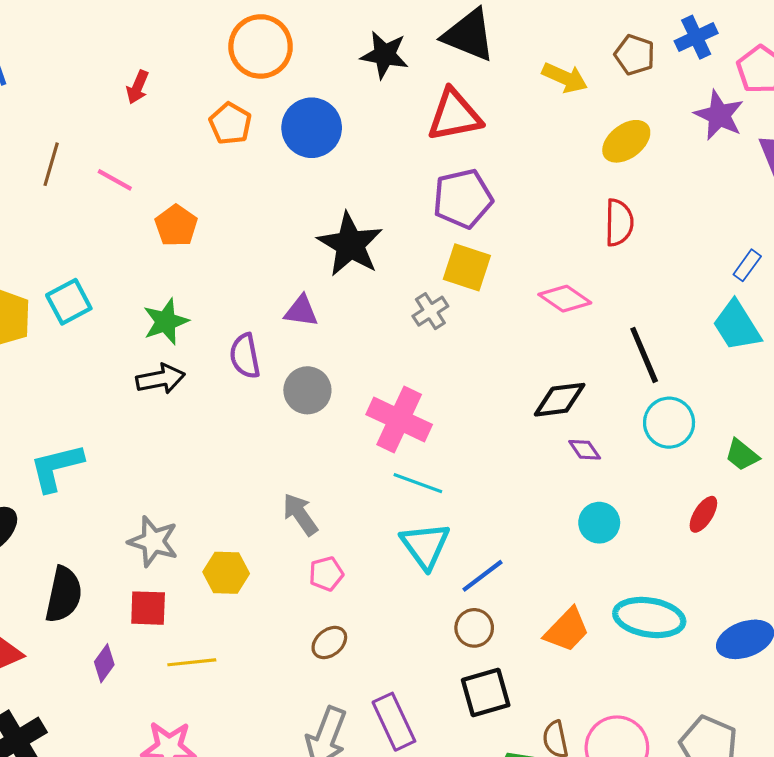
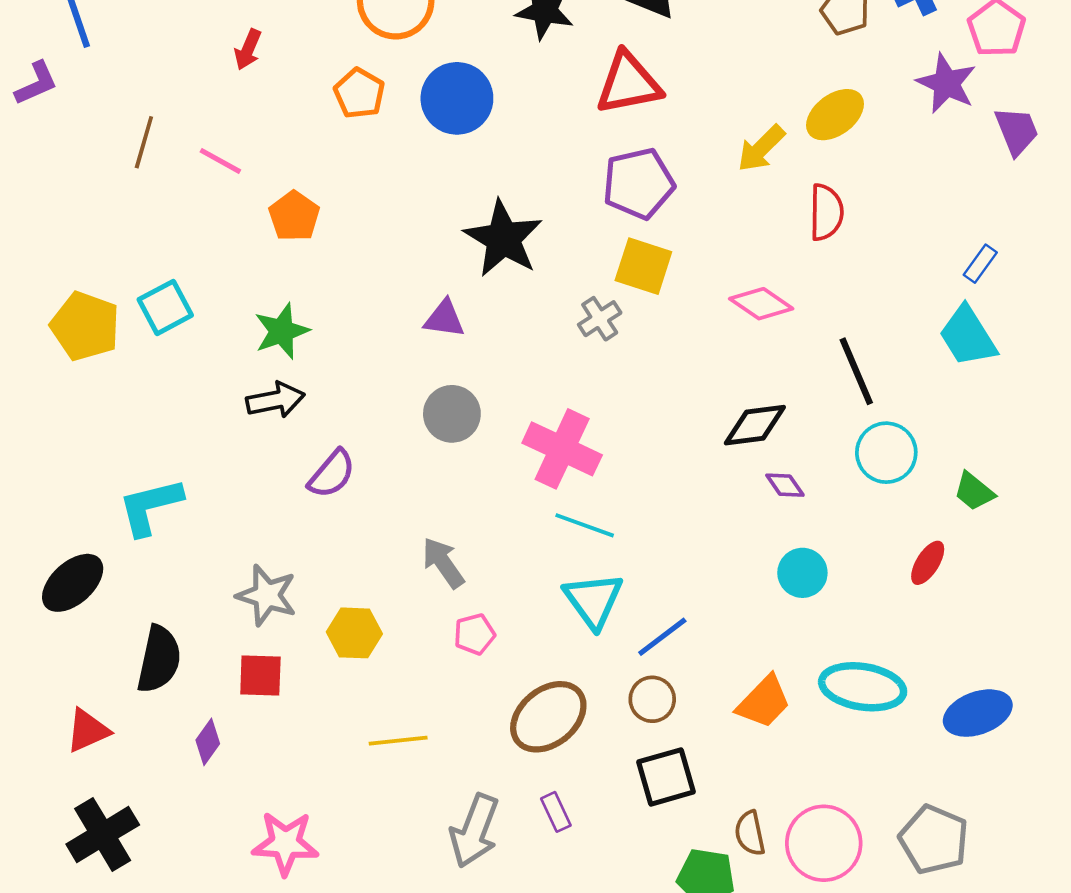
yellow arrow: (565, 78) -> (761, 148), moved, turned 111
purple semicircle: (245, 356) -> (332, 474), moved, turned -129
brown ellipse: (329, 642) -> (548, 717), moved, size x1.8
yellow line: (192, 662) -> (398, 741), moved
purple rectangle: (394, 722) -> (556, 812), size x0.6

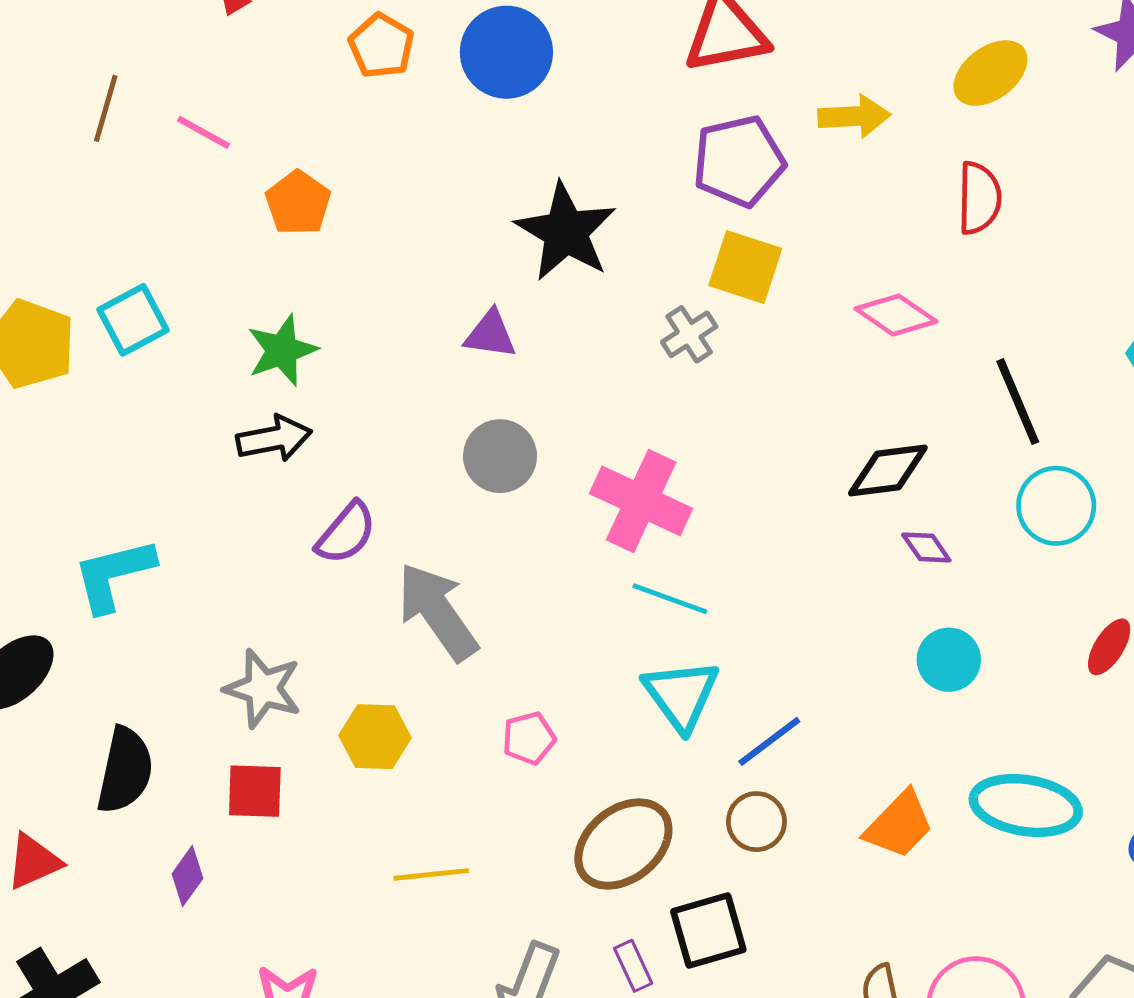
yellow arrow: (761, 148) -> (854, 116), moved, turned -138
gray arrow: (443, 563) -> (438, 612), moved, size x1.5
black square: (666, 777) -> (708, 931), moved

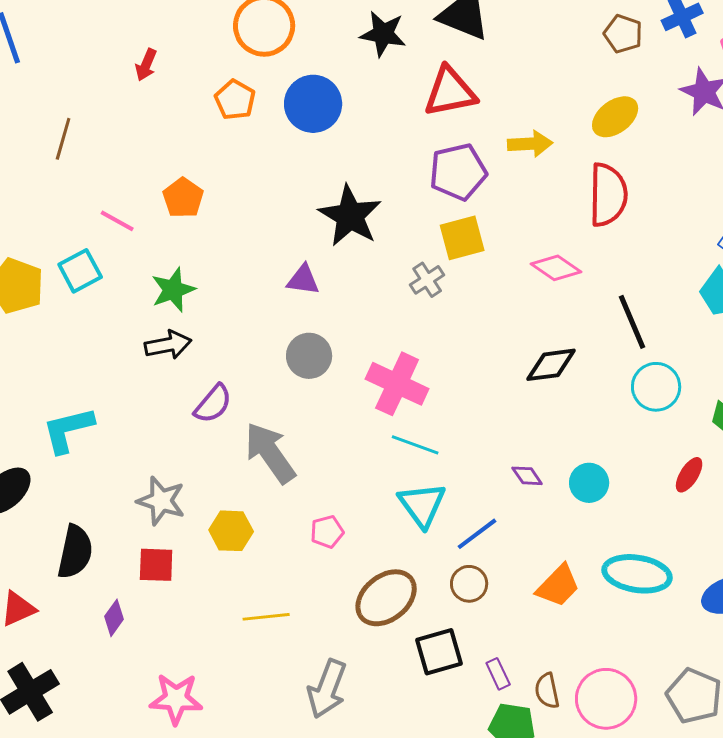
pink line: (204, 132) -> (117, 221), moved
red semicircle: (979, 198) -> (608, 195), size x1.4
yellow square: (745, 267) -> (462, 238), turned -33
purple diamond: (926, 547) -> (527, 476), moved
purple rectangle: (633, 966) -> (498, 674), moved

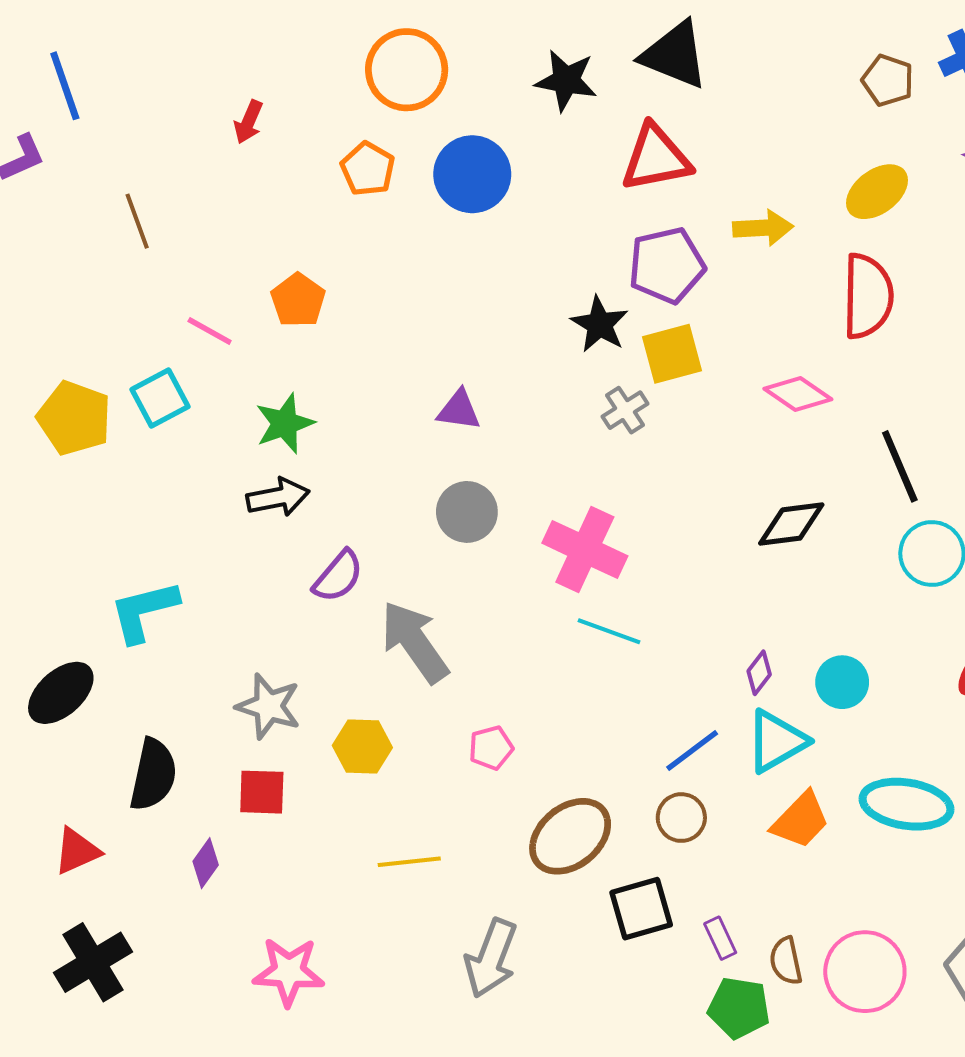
brown line: (63, 139) -> (137, 221), turned -36
black star: (350, 216) -> (600, 324), moved, size x0.7
purple diamond: (527, 476) -> (759, 673), turned 72
cyan triangle: (422, 505) -> (776, 741), moved, turned 36

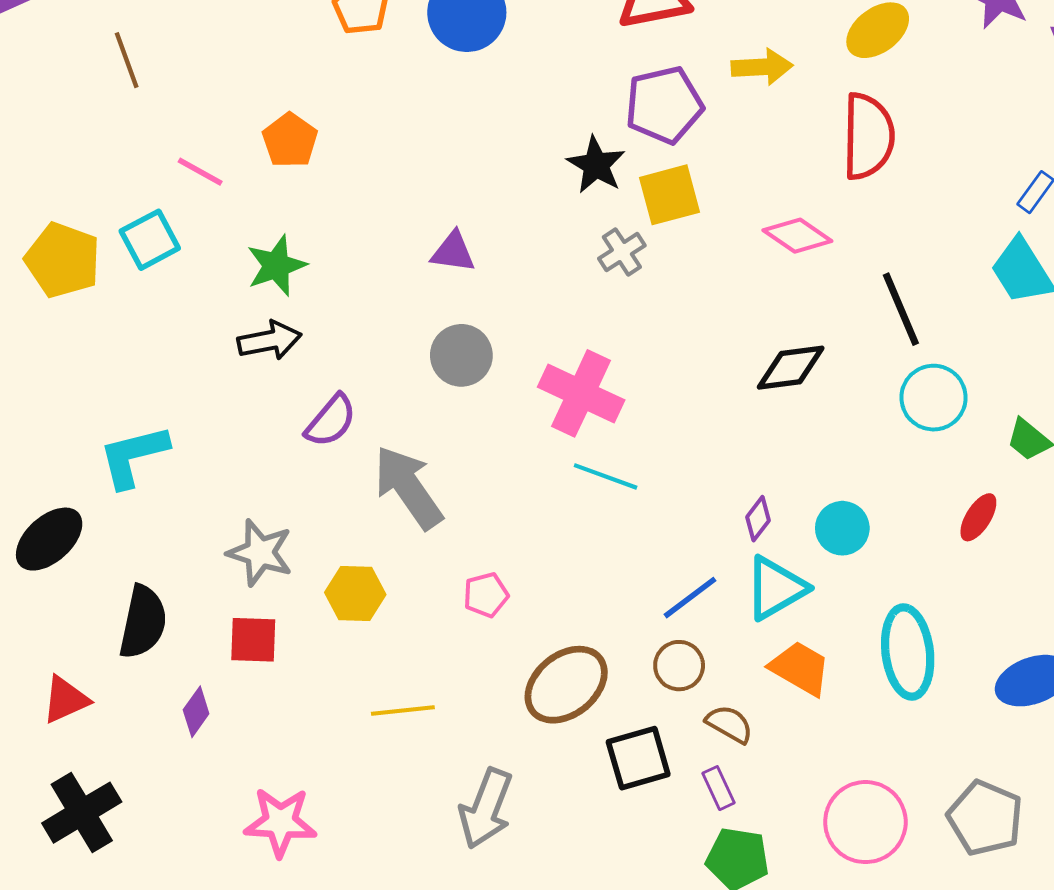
cyan ellipse: (906, 804) -> (908, 652), turned 74
orange trapezoid: (801, 820) -> (800, 668), turned -104
brown semicircle: (786, 961) -> (729, 724), moved, turned 132

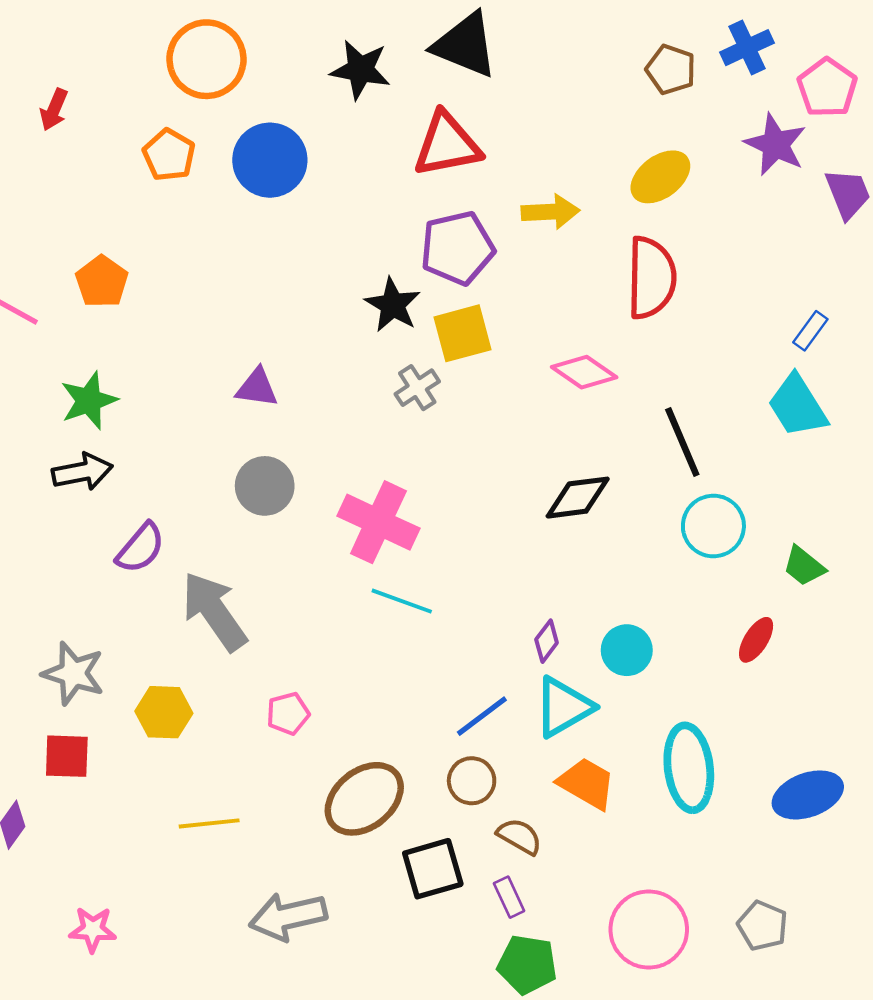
gray arrow: (486, 808) -> (288, 917), turned 56
gray pentagon: (985, 818) -> (763, 926), size x0.7
pink star: (280, 822) -> (93, 929), size x0.7

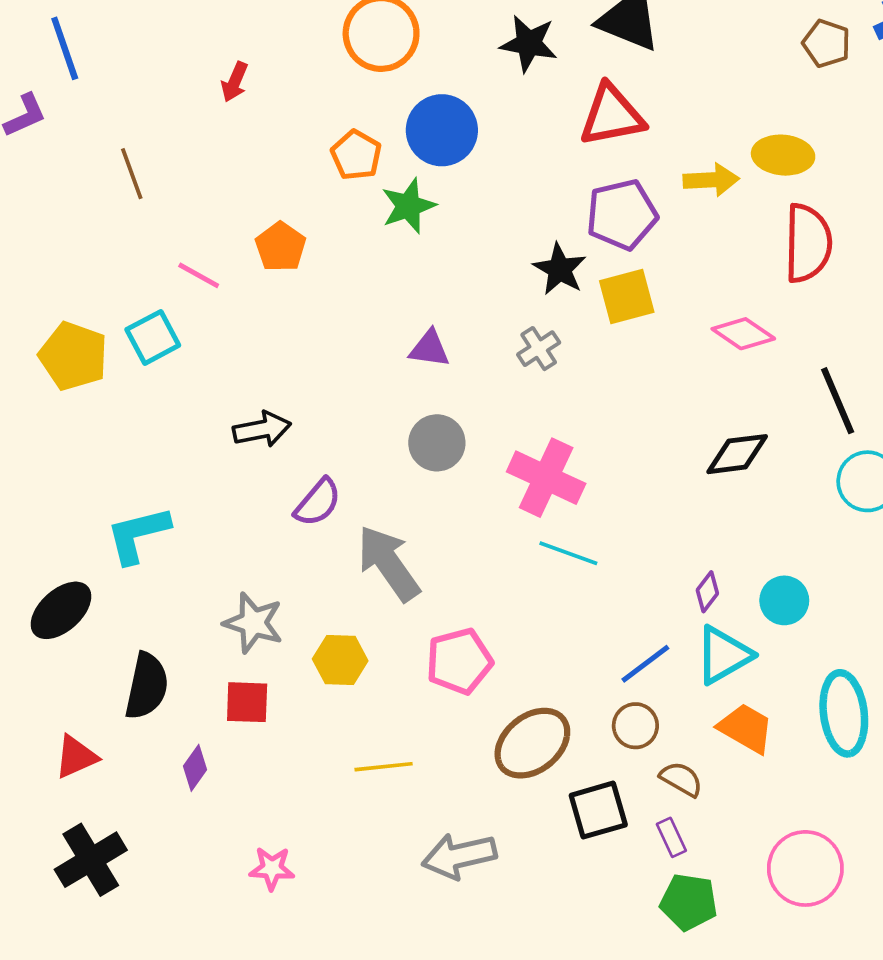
orange pentagon: (169, 155) -> (356, 155), moved
yellow ellipse: (660, 177) -> (783, 155), moved, turned 42
gray cross: (417, 388) -> (539, 349), moved
green star: (89, 401) -> (408, 206), moved
pink pentagon: (288, 714) -> (459, 661), size x1.6

